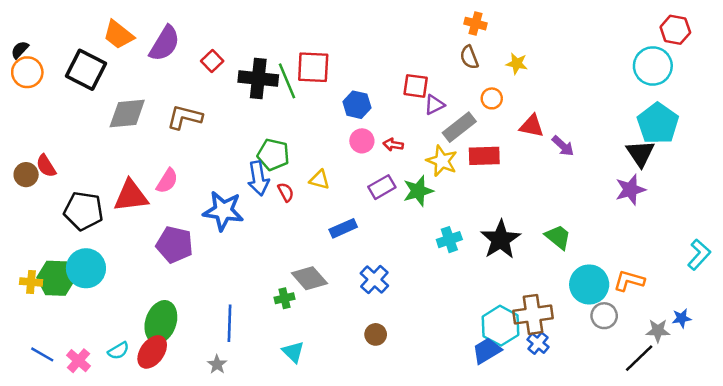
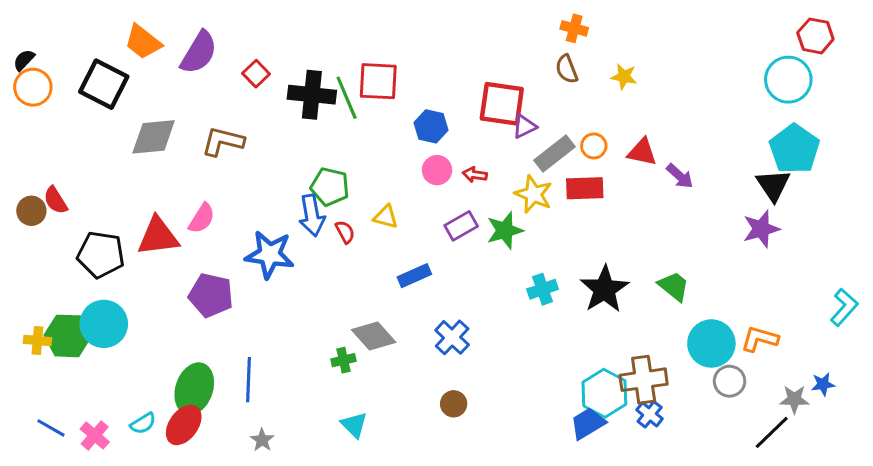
red square: (416, 86) -> (502, 104), size x1.5
orange circle: (492, 98) -> (594, 146), moved
blue line: (230, 323) -> (249, 380), moved

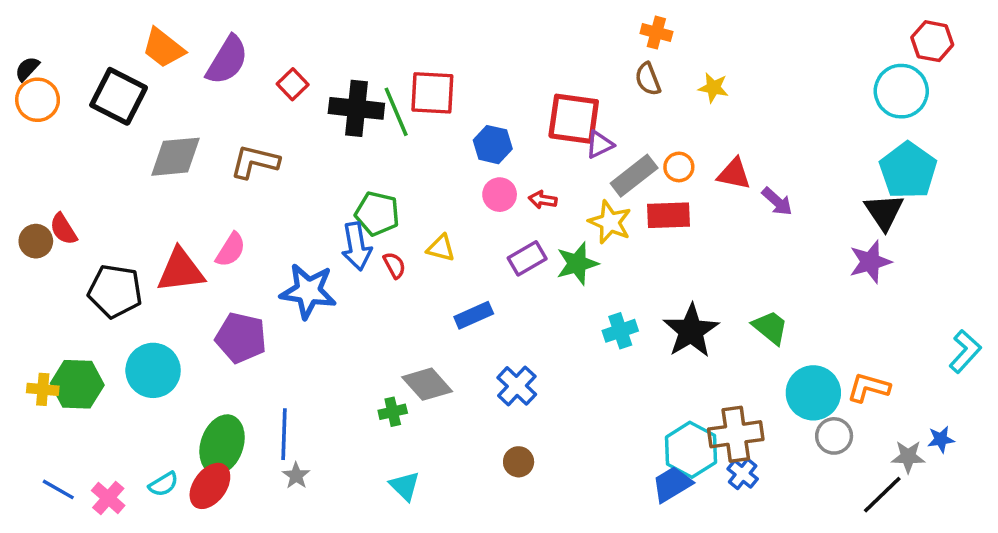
cyan circle: (104, 324) -> (153, 370), moved
gray star: (262, 440) -> (296, 476), moved

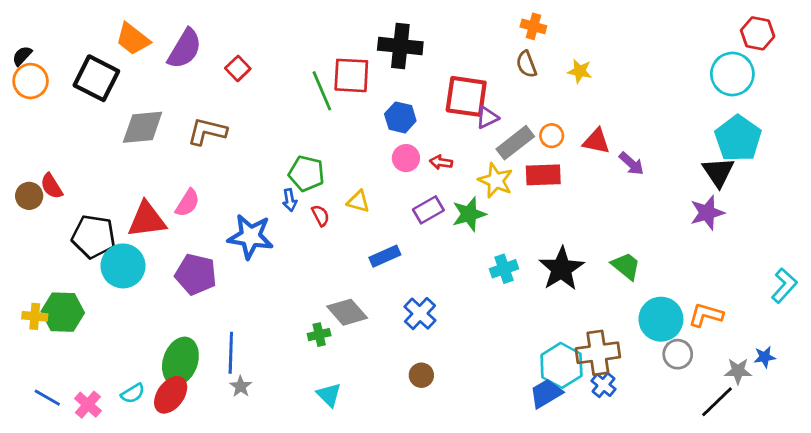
black cross: (356, 108) -> (400, 46), moved
blue arrow: (356, 246) -> (290, 200), size x0.6
cyan circle: (153, 370) -> (123, 266), moved

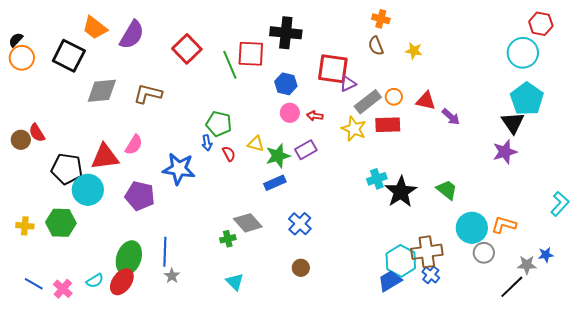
red square: (238, 68) -> (187, 49), moved, size x1.6
green star: (469, 214) -> (278, 156), moved
cyan cross: (504, 269) -> (377, 179), moved
green hexagon: (63, 312) -> (61, 223), moved

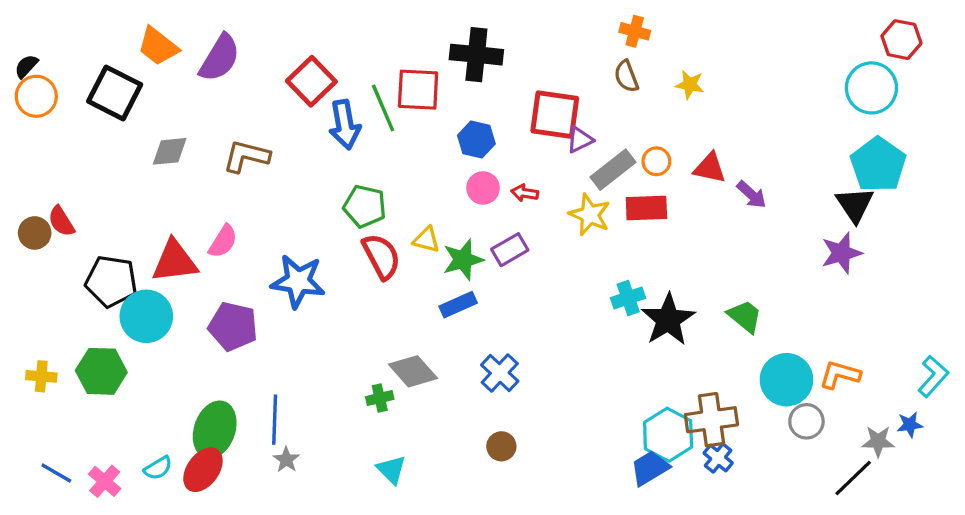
gray diamond: (102, 91) -> (170, 151), size x0.7
blue arrow: (207, 143) -> (345, 125), moved, size x1.8
red semicircle: (229, 154) -> (381, 256), size x1.8
cyan L-shape: (560, 204) -> (933, 376), moved

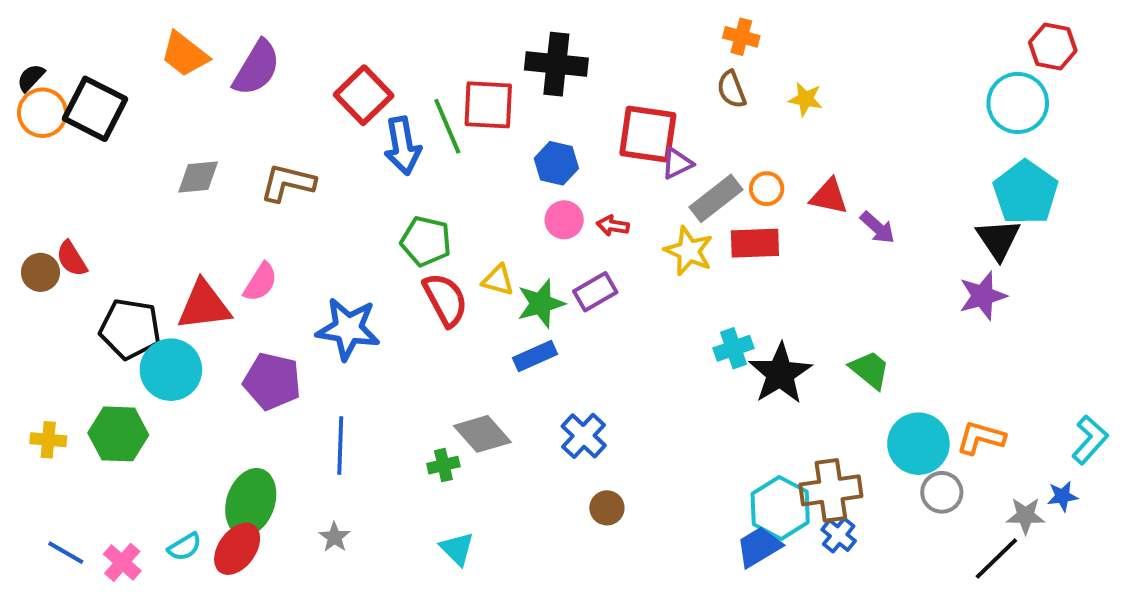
black square: (115, 93) -> (95, 109), moved
blue line: (275, 420) -> (340, 446), moved
brown circle: (501, 446) -> (607, 508), moved

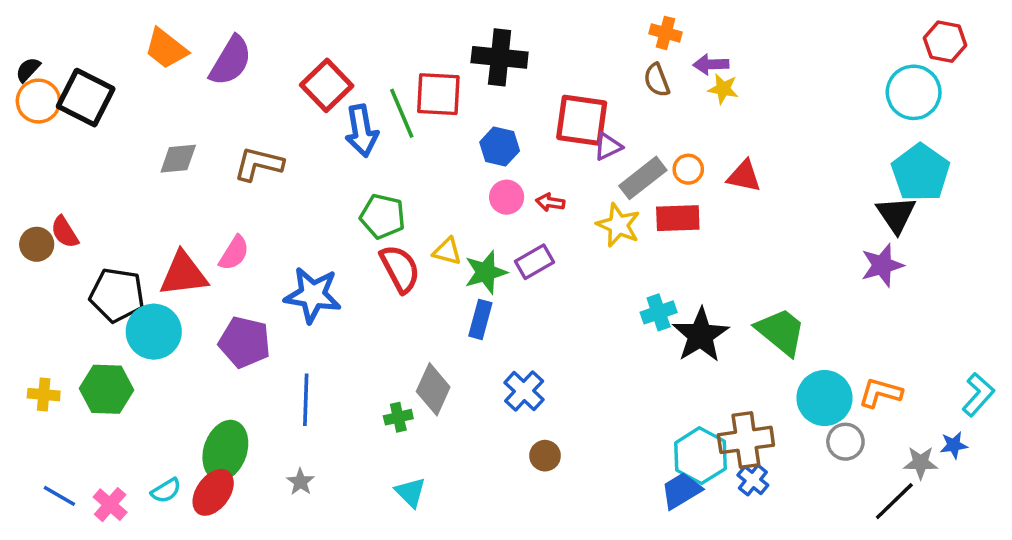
purple arrow: (878, 228) -> (711, 64), moved, turned 136
blue rectangle: (535, 356) -> (480, 319), turned -51
green trapezoid: (870, 370) -> (781, 332), size x1.4
gray diamond: (482, 434) -> (433, 389), turned 66

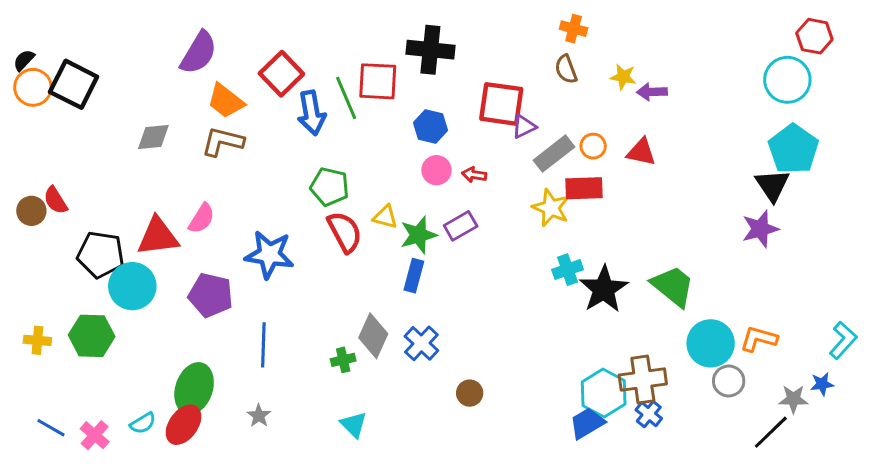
orange trapezoid: (166, 49) -> (226, 101), moved
purple arrow: (711, 64) -> (652, 92), moved
yellow star: (618, 225) -> (551, 208), moved
blue cross: (524, 391) -> (421, 343), moved

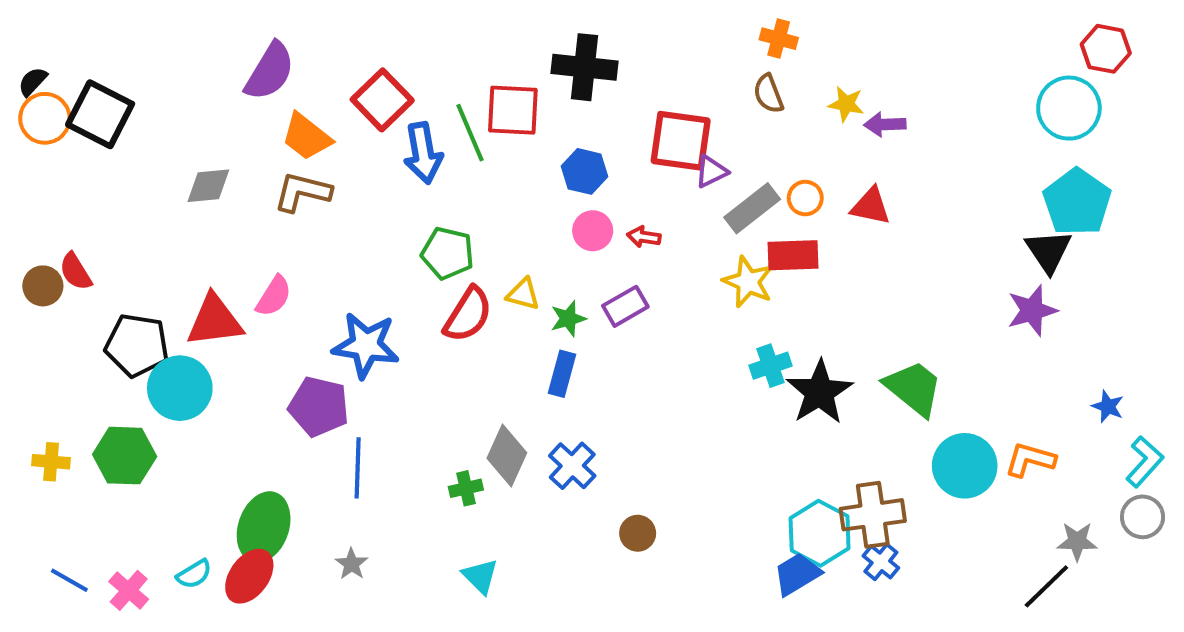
red semicircle: (345, 232) -> (468, 315), turned 60
green star: (418, 235) -> (568, 319), size x0.7
purple pentagon: (211, 295) -> (319, 407), moved
gray circle: (729, 381) -> (1143, 517), moved
blue star: (822, 384) -> (1108, 407), moved, turned 30

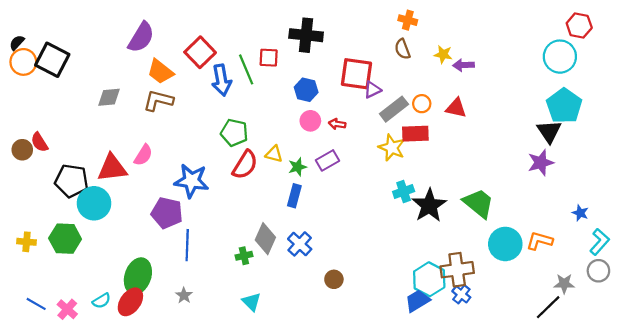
red square: (513, 110) -> (269, 58), size x0.7

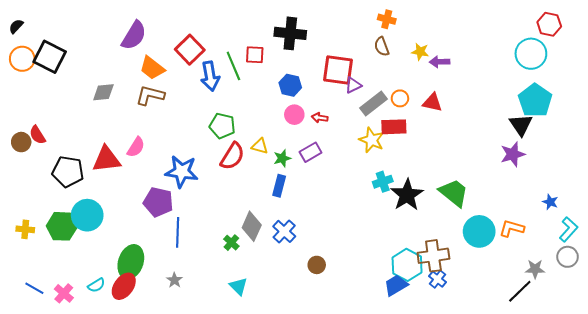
black semicircle: (17, 43) -> (16, 26), moved
cyan circle: (94, 203) -> (87, 215), moved
green cross: (244, 256) -> (231, 243), turned -35

